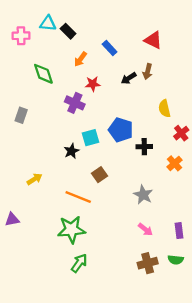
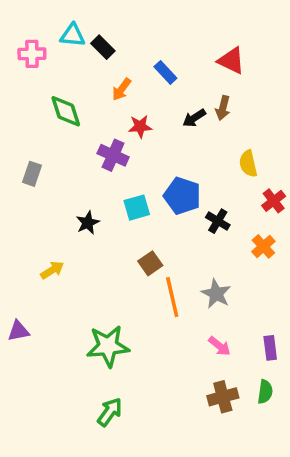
black cross: (144, 147) -> (218, 221), turned 32
black star: (71, 151) -> (88, 223), moved
orange line: (78, 197) -> (172, 297), moved, turned 55
green semicircle: (176, 260) -> (265, 392), turned -88
green arrow: (79, 263) -> (110, 412), moved

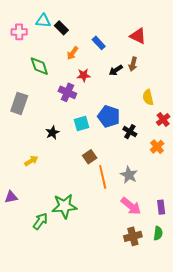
gray rectangle: (32, 174) -> (19, 103), size x1.5
pink arrow: (219, 346) -> (131, 206), size x1.5
green arrow: (110, 412) -> (40, 221), moved

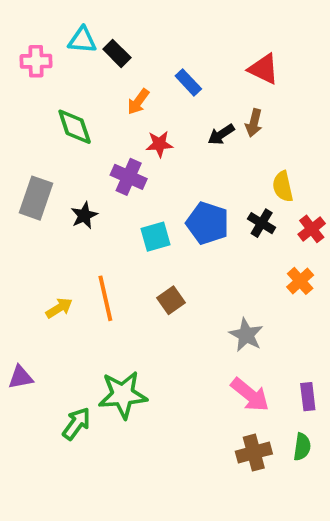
black cross: (130, 132) -> (262, 223), moved
black star: (52, 133) -> (84, 215), moved
orange line: (103, 177) -> (105, 298), moved

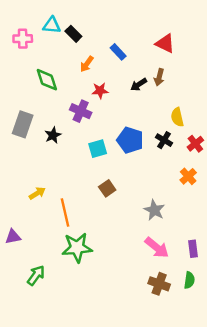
orange line: (105, 298) -> (65, 213), moved
green arrow: (76, 424) -> (36, 275), moved
brown cross: (254, 453) -> (159, 284), turned 35

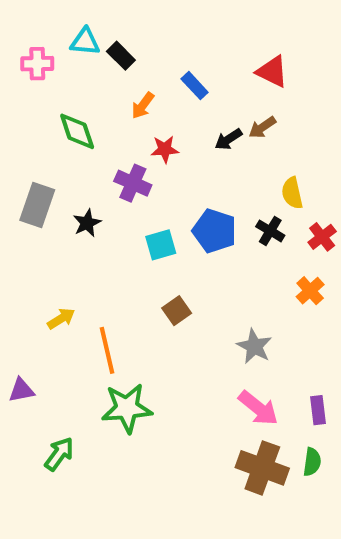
brown arrow: (159, 77) -> (262, 127), turned 42
brown cross: (159, 284) -> (262, 468), size x1.4

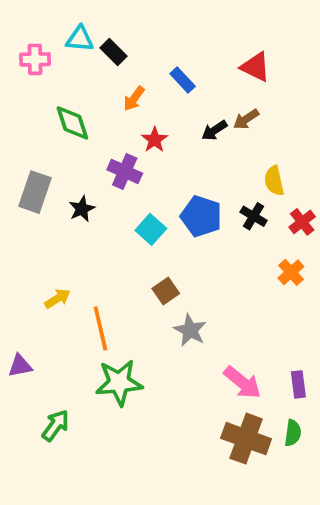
red star: (165, 149) -> (155, 140), turned -30
cyan square: (161, 245) -> (151, 229), turned -32
gray star: (254, 346) -> (190, 330), moved

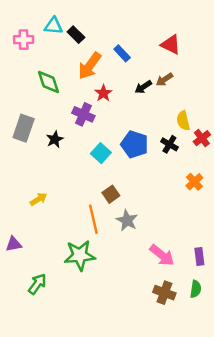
orange arrow: (134, 99) -> (90, 66), size x1.6
red cross: (302, 222) -> (202, 138), moved
orange line: (100, 328) -> (93, 219), moved
brown cross: (246, 439) -> (164, 293), size x0.7

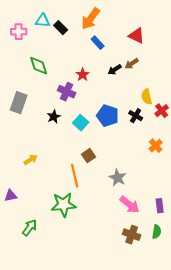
orange arrow: (90, 66) -> (91, 19), moved
black star: (55, 139) -> (54, 117), moved
gray star: (127, 220) -> (118, 178), moved

